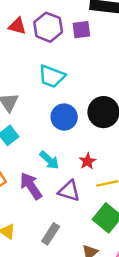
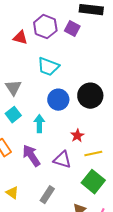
red triangle: (17, 26) -> (20, 38), moved
purple square: (81, 30) -> (72, 29), turned 35
cyan arrow: (49, 160) -> (39, 124), moved, turned -132

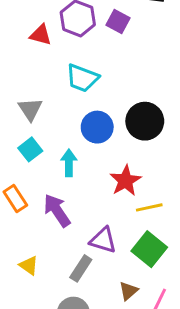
red star: (77, 136) -> (125, 181), size x1.5
purple triangle: (62, 160) -> (103, 240), moved

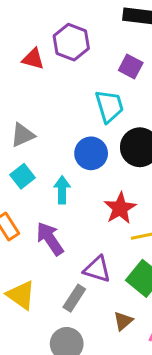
purple square: (118, 21) -> (131, 66), moved
cyan trapezoid: (82, 78) -> (109, 106), moved, turned -128
gray triangle: (30, 109) -> (22, 135), turned 40
yellow triangle: (29, 265) -> (21, 295), size x1.5

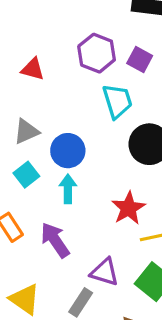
purple hexagon: (71, 42) -> (97, 53), moved
red triangle: (33, 59) -> (33, 69), moved
blue circle: (91, 153) -> (68, 151), moved

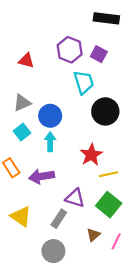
purple arrow: (55, 240) -> (41, 176), turned -65

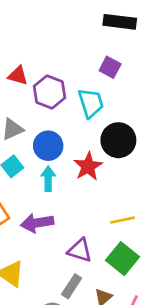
purple hexagon: (70, 50) -> (50, 92), moved
red star: (91, 155) -> (88, 166), moved
gray rectangle: (59, 219) -> (72, 286), moved

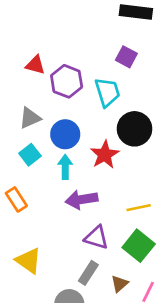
purple arrow: (37, 223) -> (82, 199), moved

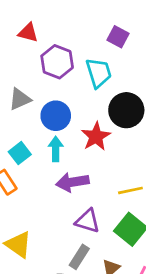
red triangle: (35, 65) -> (28, 33), moved
cyan square: (30, 155) -> (20, 153), moved

